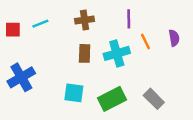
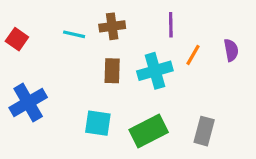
cyan line: (40, 24) -> (74, 34), moved, turned 35
red square: (13, 30) -> (17, 39), turned 35
orange line: (145, 41) -> (193, 55), turned 56
gray rectangle: (154, 99) -> (204, 131), turned 60

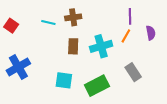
purple line: (171, 25) -> (130, 16), moved
gray rectangle: (204, 131) -> (133, 72), moved, turned -48

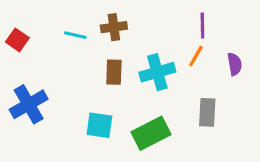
purple semicircle: (151, 33) -> (235, 64), moved
gray rectangle: (133, 72) -> (207, 112), turned 36

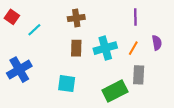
cyan line: (75, 35) -> (34, 30), moved, turned -56
red square: (17, 40) -> (12, 17), moved
orange line: (196, 56) -> (133, 48), moved
green rectangle: (151, 133) -> (115, 91), moved

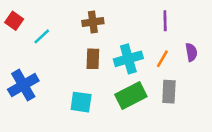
green rectangle: (115, 91) -> (131, 96), moved

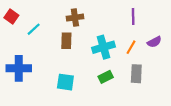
purple semicircle: (191, 52) -> (154, 42), turned 72
brown rectangle: (93, 59) -> (66, 41), moved
blue cross: (23, 85) -> (19, 68), turned 30
green rectangle: (131, 96) -> (106, 77), size x0.6

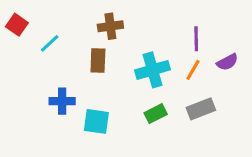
purple line: (133, 16) -> (196, 39), moved
blue cross: (19, 68) -> (62, 101), moved, size x0.7
gray rectangle: (136, 74) -> (201, 109), turned 66

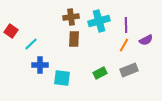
red square: (17, 25) -> (11, 31), moved
cyan line: (50, 43) -> (31, 44), moved
brown rectangle: (98, 61) -> (74, 39), moved
cyan cross: (153, 70) -> (99, 21), moved

